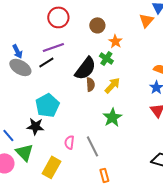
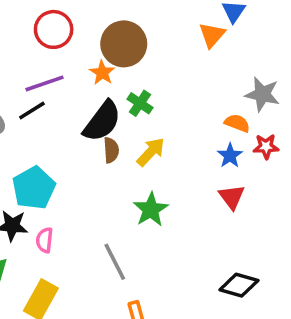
brown circle: (97, 25) -> (124, 44), size x1.6
orange star: (115, 41) -> (102, 73), moved
pink semicircle: (69, 142) -> (45, 240), moved

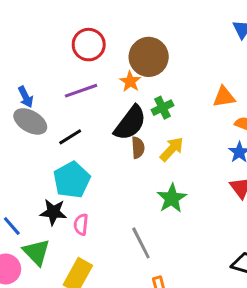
orange triangle: (212, 35) -> (224, 97), moved, turned 40
green cross: (140, 103) -> (162, 108), turned 30
black line: (32, 110) -> (70, 137), moved

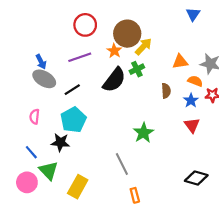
brown semicircle: (138, 148) -> (166, 91), moved
yellow arrow: (172, 149) -> (143, 47), moved
pink semicircle: (81, 224) -> (35, 117), moved

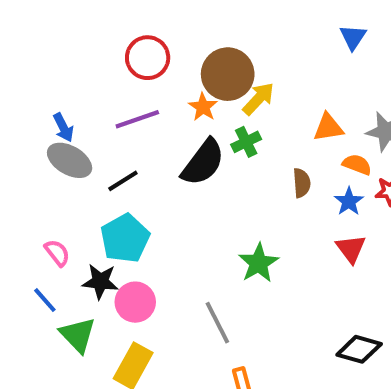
pink semicircle: (35, 117) -> (57, 253), moved, turned 136
pink circle: (27, 182) -> (135, 302), moved

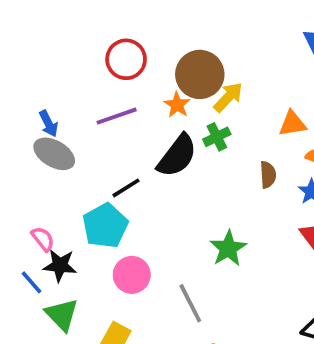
black line: (123, 181) -> (126, 188), moved
black star: (100, 282) -> (60, 265), moved
pink circle: (135, 302) -> (132, 275), moved

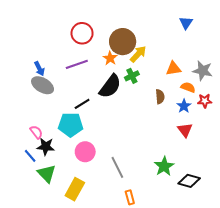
cyan pentagon: (105, 226) -> (71, 125), turned 30
green star: (228, 248) -> (164, 166), moved

